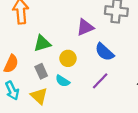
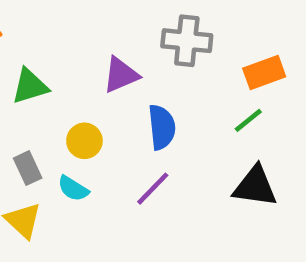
green triangle: (42, 43) -> (30, 86), moved
blue semicircle: (104, 52) -> (162, 127), turned -138

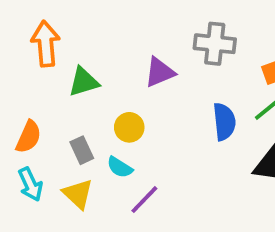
blue semicircle: (162, 127) -> (224, 122), moved
purple line: (153, 189) -> (144, 200), moved

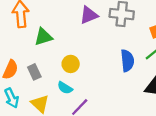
purple triangle: (160, 72) -> (89, 15), moved
gray rectangle: (82, 150) -> (34, 72), moved

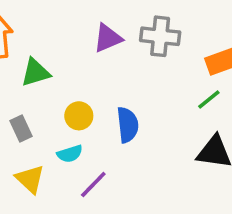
blue semicircle: (127, 61) -> (128, 125), moved
cyan semicircle: (65, 88) -> (70, 154), turned -49

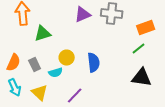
cyan semicircle: (70, 154) -> (56, 72), moved

